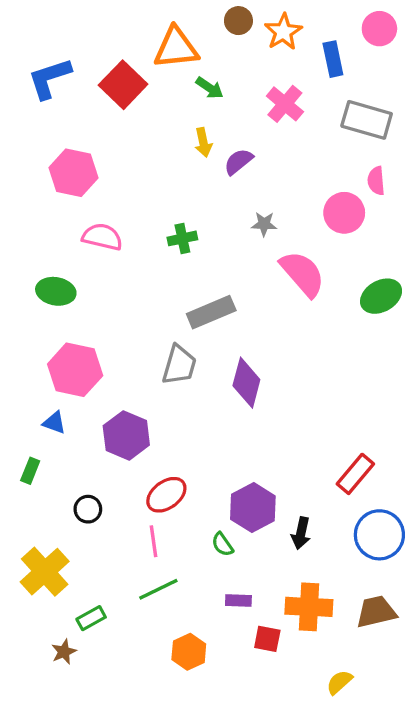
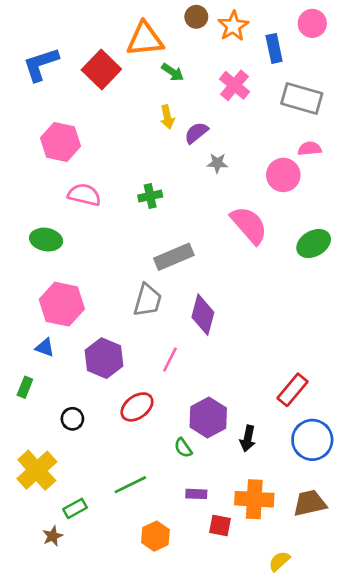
pink semicircle: (376, 181) -> (310, 149), turned 90
gray star: (264, 224) -> (217, 163), moved
pink line: (154, 541) -> (170, 359), moved, turned 35

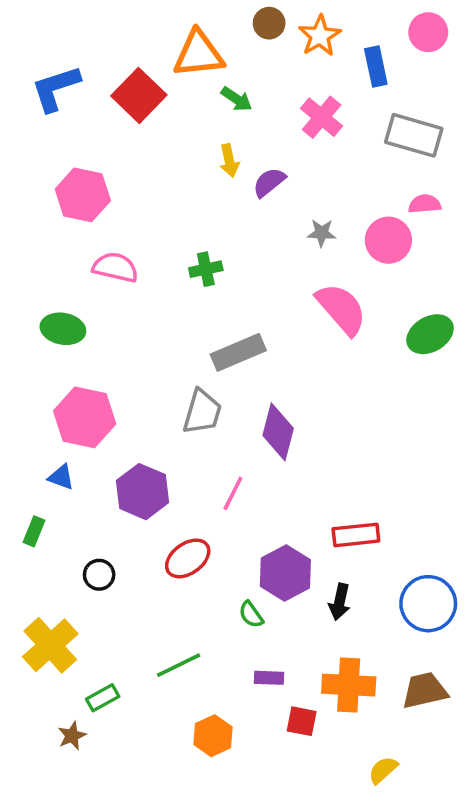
gray star: (217, 163) -> (322, 233), moved
red rectangle: (293, 390) -> (356, 535), moved, turned 44

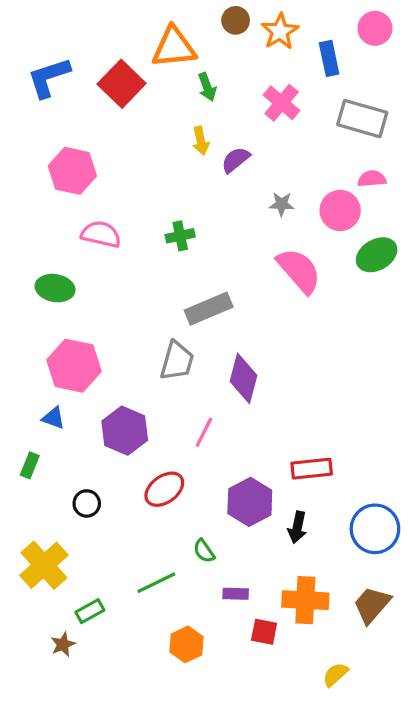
green arrow: (237, 99) -> (207, 87), turned 36
green ellipse: (430, 334) -> (377, 255), moved
green semicircle: (251, 615) -> (204, 551), moved
brown trapezoid: (425, 690) -> (372, 605), turned -36

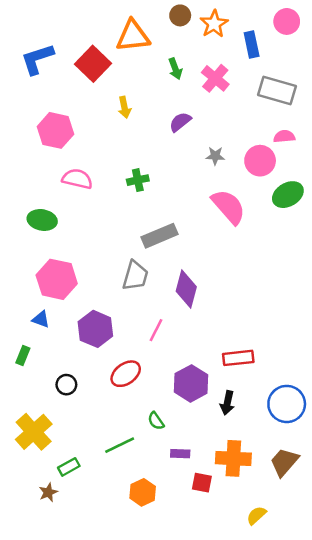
green arrow: (207, 87) -> (175, 69), moved
yellow arrow: (201, 141) -> (124, 107), moved

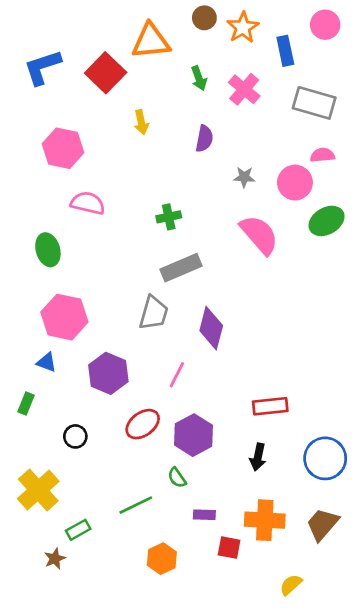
purple semicircle: (180, 122) -> (204, 139), turned 140
green cross: (138, 180) -> (169, 217), moved
green ellipse: (42, 220) -> (48, 250), turned 64
purple hexagon: (191, 383) -> (193, 435), moved

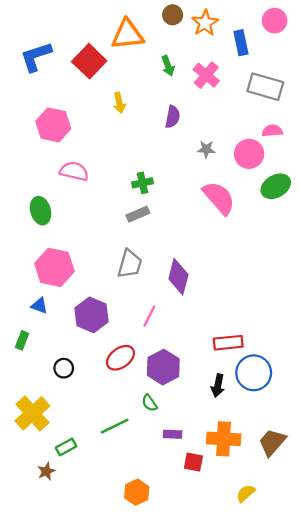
gray rectangle: (181, 268) -> (138, 214), moved, size x0.7
blue circle: (325, 458) -> (254, 373), moved
orange hexagon: (162, 559) -> (137, 492), moved

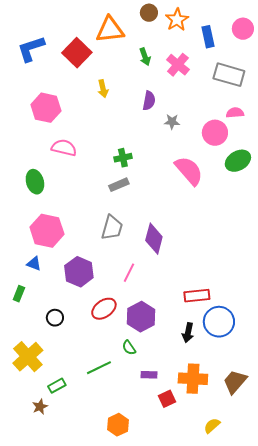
pink circle: (275, 21) -> (243, 29), moved
gray star: (206, 149) -> (172, 122), moved
red square: (193, 462) -> (167, 399), turned -36

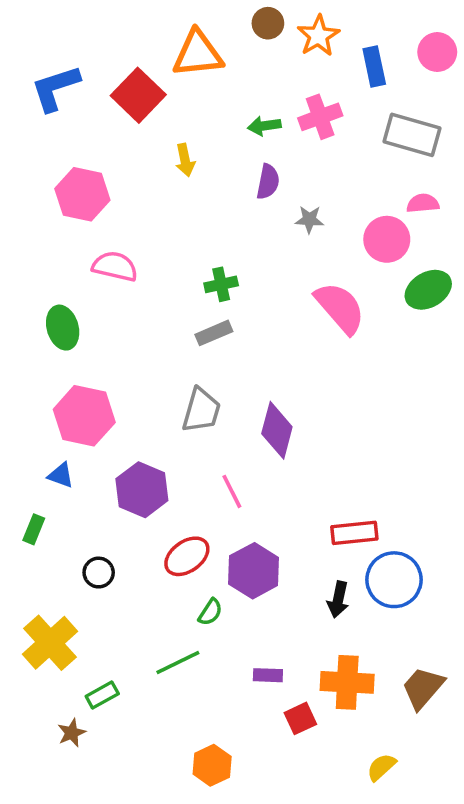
green arrow: (145, 57) -> (264, 126), moved, turned 102
pink cross: (178, 65) -> (320, 117), turned 30
pink line: (129, 273) -> (232, 491), turned -54
green semicircle: (129, 348) -> (210, 612), moved, turned -112

